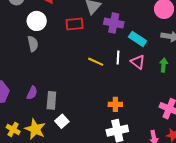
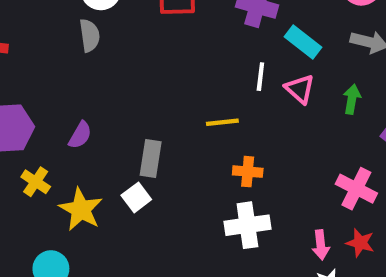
yellow line: (96, 62) -> (222, 122), moved, turned -35
gray rectangle: (51, 100) -> (151, 158), moved
yellow cross: (13, 129) -> (36, 182), moved

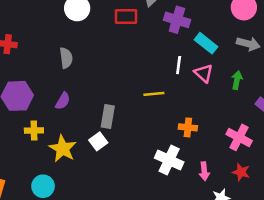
gray semicircle: (90, 35) -> (66, 58), moved
orange cross: (248, 172) -> (188, 127), moved
yellow cross: (36, 182) -> (34, 130), turned -36
white cross: (247, 225) -> (169, 160), turned 32
pink arrow: (321, 245) -> (204, 171), moved

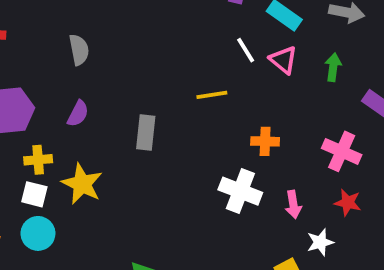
white line: (179, 65) -> (246, 50), turned -36
white square: (98, 141) -> (34, 194), moved, turned -36
cyan circle: (43, 186) -> (38, 233), moved

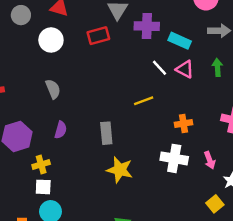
yellow star: (82, 184) -> (120, 170), moved

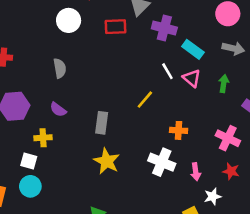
yellow line: (144, 101) -> (145, 100), turned -42
purple semicircle: (61, 130) -> (58, 110), turned 98
yellow cross: (41, 164) -> (43, 138), moved

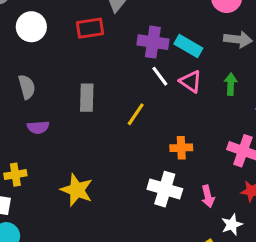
purple cross: (164, 28) -> (153, 42), moved
purple semicircle: (58, 110) -> (38, 127), moved, turned -35
gray rectangle: (102, 123) -> (87, 98), moved
yellow star: (107, 161) -> (77, 190), moved

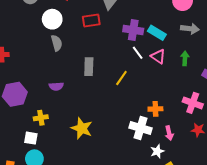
gray semicircle: (27, 87) -> (57, 43), moved
orange cross: (181, 148) -> (155, 109), moved
white star: (232, 225) -> (157, 151), moved

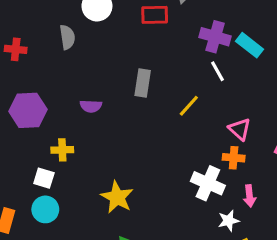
gray semicircle: (57, 43) -> (67, 37), moved
pink triangle: (158, 57) -> (240, 129), moved
yellow star: (82, 128) -> (117, 197), moved

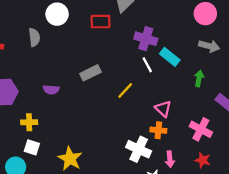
cyan rectangle: (249, 45) -> (170, 57), moved
gray rectangle: (143, 83) -> (91, 73), turned 54
white square: (44, 178) -> (32, 147), moved

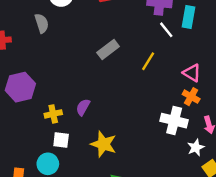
cyan rectangle: (170, 57) -> (188, 17), turned 72
purple semicircle: (51, 90) -> (83, 107), moved, turned 126
orange cross: (158, 130) -> (191, 97), turned 35

